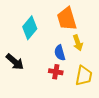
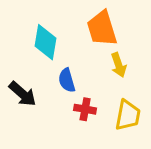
cyan diamond: (30, 28) -> (45, 42), turned -30
blue semicircle: (60, 53) -> (67, 80), moved

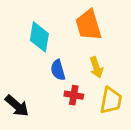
yellow arrow: (119, 65) -> (96, 67), moved
black arrow: (23, 94) -> (17, 106), moved

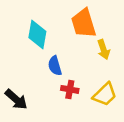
yellow arrow: (96, 67) -> (104, 49), moved
yellow trapezoid: (111, 100) -> (105, 94), turned 35

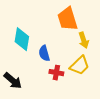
cyan diamond: (37, 34) -> (22, 39), moved
yellow trapezoid: (105, 94) -> (80, 65), moved

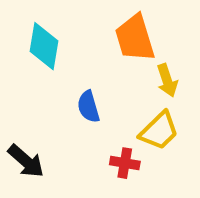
cyan diamond: (22, 39) -> (44, 46), moved
red cross: (56, 73) -> (125, 163), moved

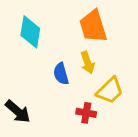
yellow arrow: (167, 80) -> (88, 63), moved

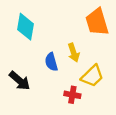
orange trapezoid: (93, 26) -> (97, 22), moved
black arrow: (18, 111) -> (20, 81), moved

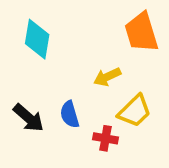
yellow arrow: (74, 53) -> (107, 77), turned 84
blue semicircle: (51, 62) -> (70, 114), moved

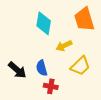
cyan diamond: (37, 39) -> (44, 23), moved
red cross: (106, 138) -> (51, 86), moved

